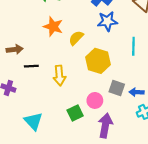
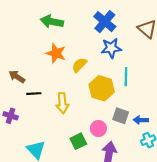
cyan line: (133, 46) -> (126, 77), moved
brown arrow: (15, 49) -> (17, 77), turned -140

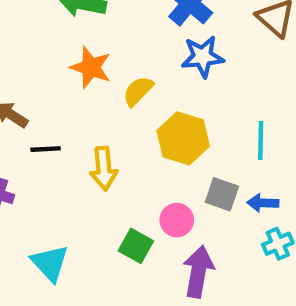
cyan line: (126, 77) -> (261, 141), moved
green square: (78, 141) -> (136, 246), turned -35

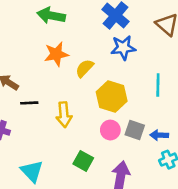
orange star: (91, 67) -> (56, 54), turned -30
cyan line: (261, 141) -> (158, 85), moved
pink circle: (177, 220) -> (110, 130), moved

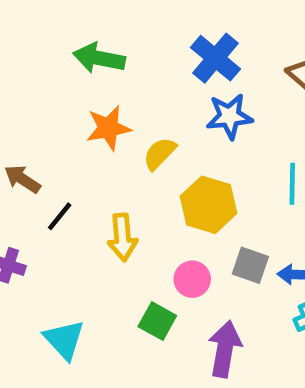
black line: (29, 103) -> (60, 216), turned -48
pink circle: (110, 130) -> (192, 279), moved

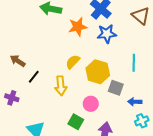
orange star: (108, 128) -> (78, 27), moved
yellow semicircle: (160, 154) -> (73, 62), moved
gray square: (250, 265) -> (116, 88), moved

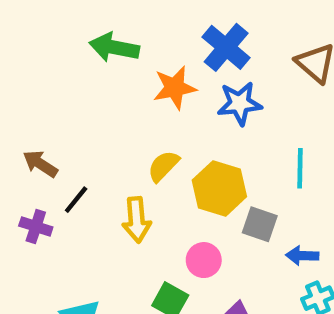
purple cross: (12, 98) -> (36, 226), moved

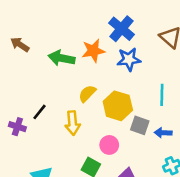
green arrow: (114, 47) -> (61, 58), moved
brown arrow: (40, 164) -> (20, 45), moved
blue arrow: (302, 256) -> (163, 133), moved

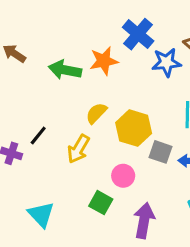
blue star: (129, 59) -> (166, 62), moved
yellow arrow: (73, 123) -> (78, 149), turned 35

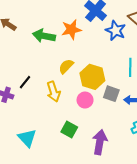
blue star: (166, 62) -> (116, 31), turned 30
yellow arrow: (78, 149) -> (53, 92), turned -48
pink circle: (123, 176) -> (85, 100), moved

